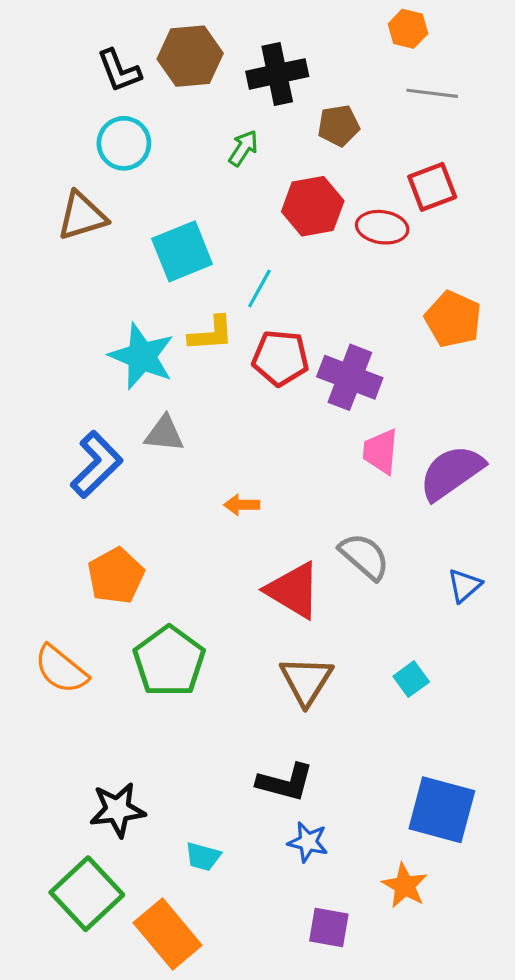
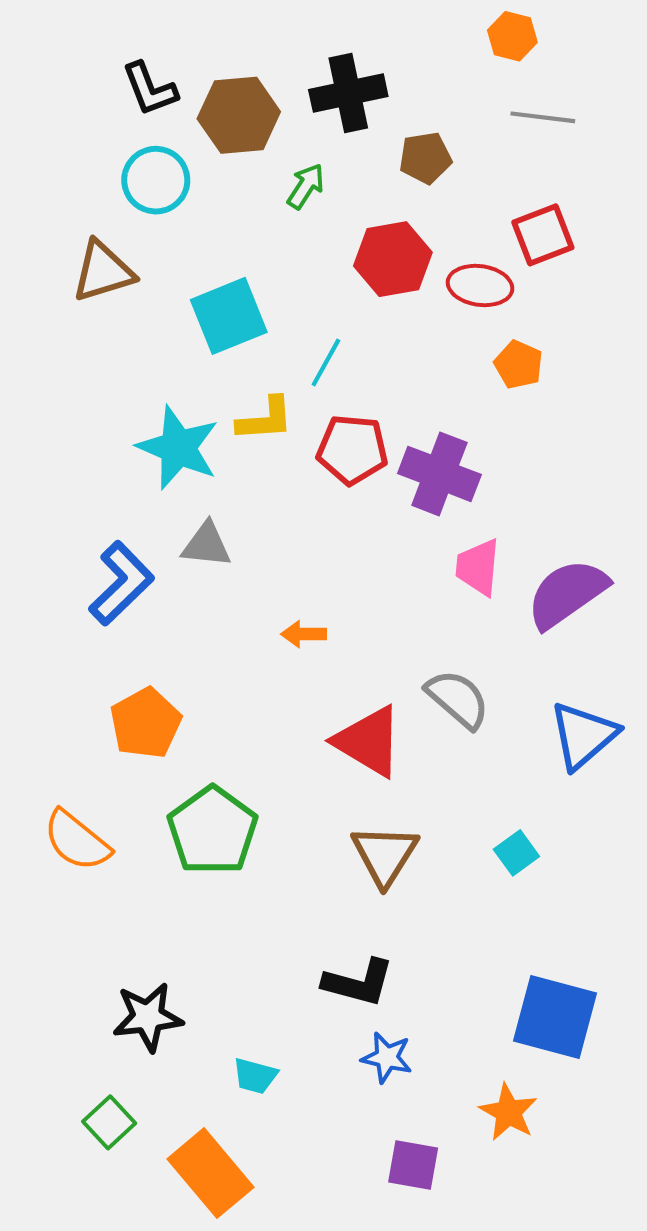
brown hexagon: (190, 56) -> (239, 115), moved
orange pentagon: (453, 319) -> (519, 365), moved, size x0.7
blue triangle: (464, 585) -> (583, 735), size x1.6
green square: (87, 894) -> (109, 1122), size x0.6

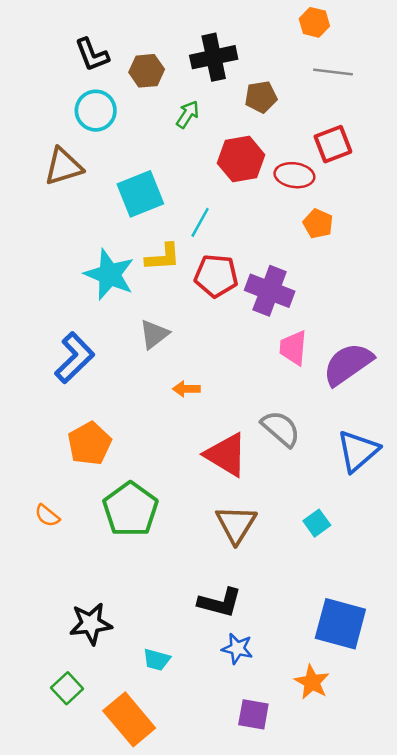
brown hexagon: (239, 115) -> (147, 71), size x0.7
gray triangle: (206, 545) -> (154, 334), moved, turned -44
orange semicircle: (77, 841) -> (47, 516), size x0.6

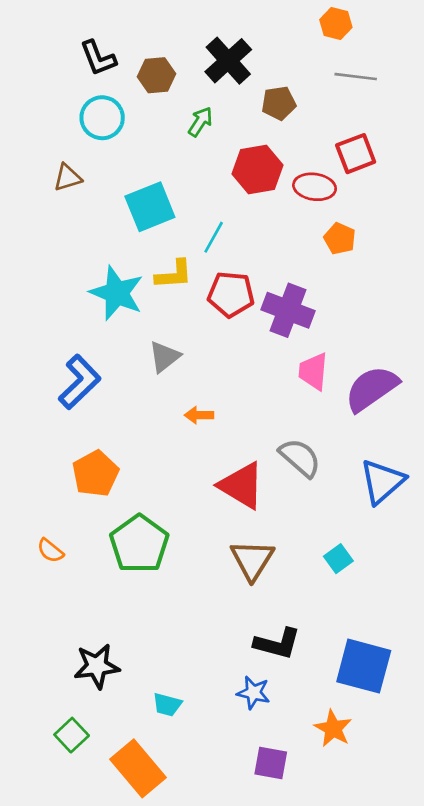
black cross: (214, 57) -> (228, 61), turned -30
brown triangle: (63, 166) -> (68, 177), size x0.7
black L-shape: (220, 603) -> (277, 644), moved

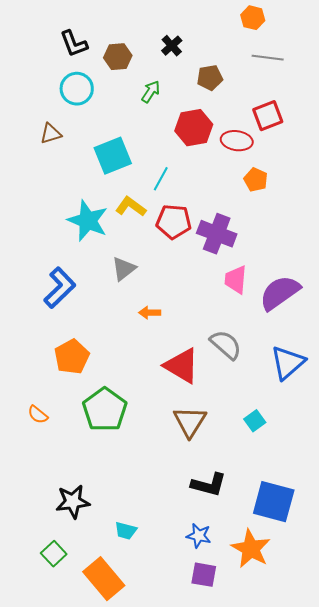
black cross: (228, 61) -> (172, 46), size x0.6
yellow L-shape: (174, 274) -> (131, 207), turned -140
blue star: (253, 693) -> (199, 536), moved
orange star: (333, 728) -> (251, 549), size x1.4

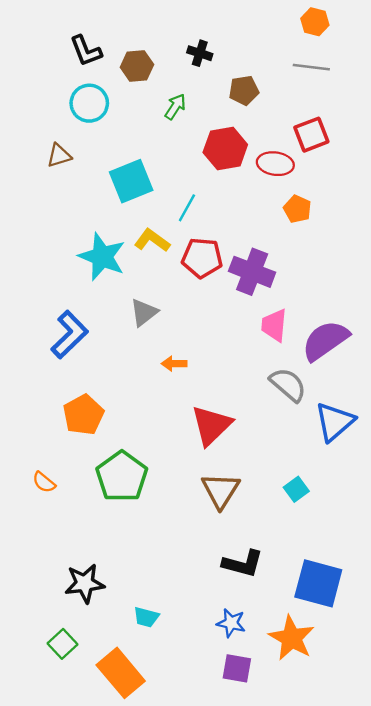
orange hexagon: (253, 18) -> (315, 22), moved
black cross: (172, 46) -> (200, 53), turned -30
gray semicircle: (226, 345) -> (288, 385), moved
red triangle: (182, 366) -> (211, 425), turned 45

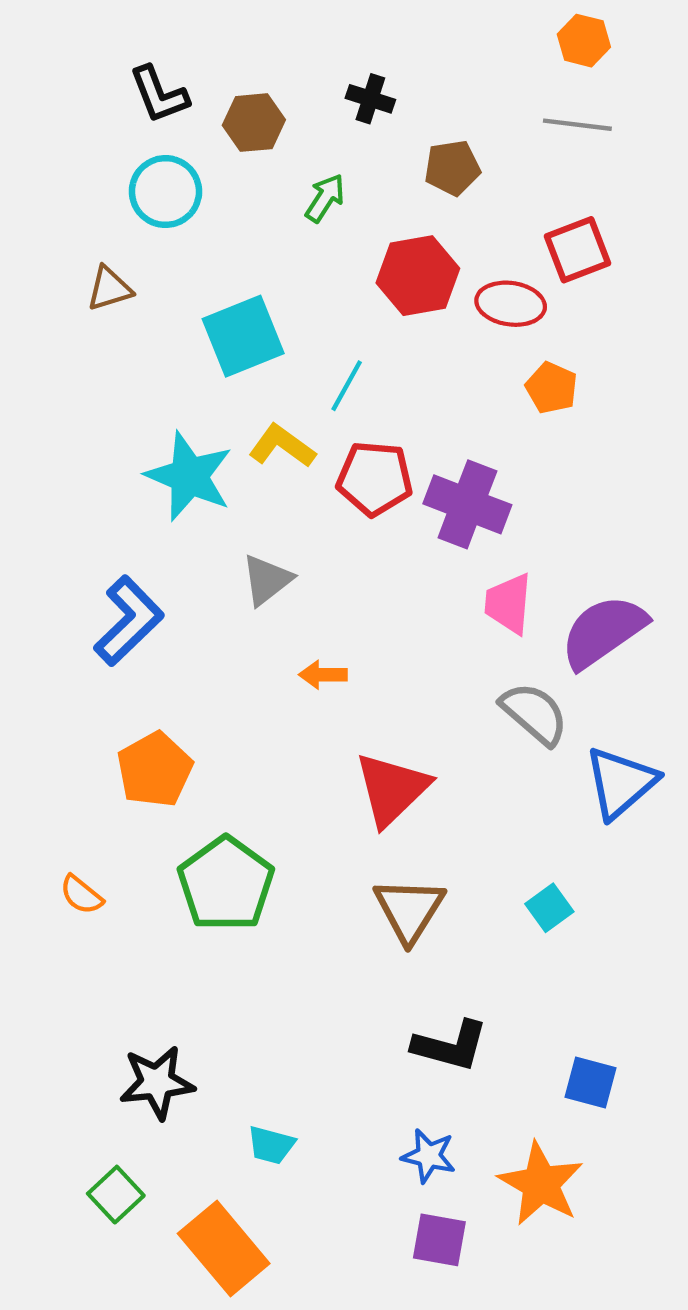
blue square: (318, 583) -> (590, 1082), size x0.6

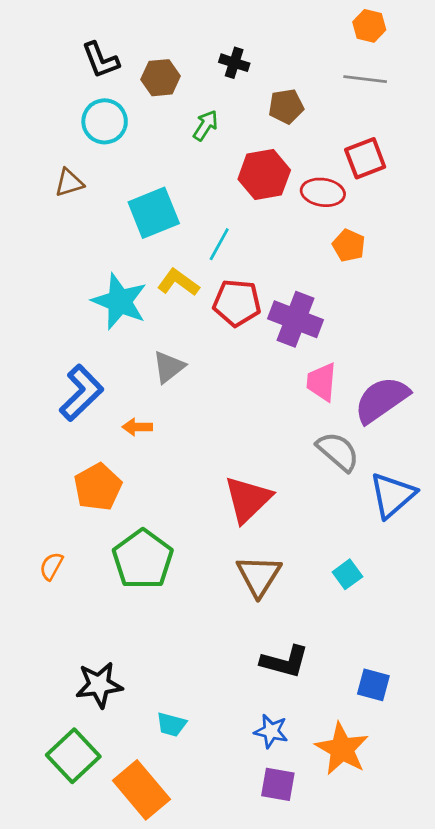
orange arrow: (323, 675) -> (137, 427), moved
orange semicircle: (81, 895) -> (51, 566), turned 80
green square: (116, 1195) -> (73, 756), size x1.5

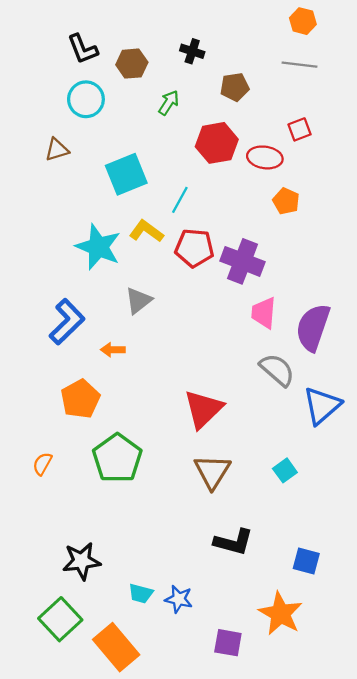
red square: (365, 158) -> (300, 129), size x0.7
purple semicircle: (382, 400) -> (313, 327), turned -36
blue star: (271, 731) -> (179, 599), moved

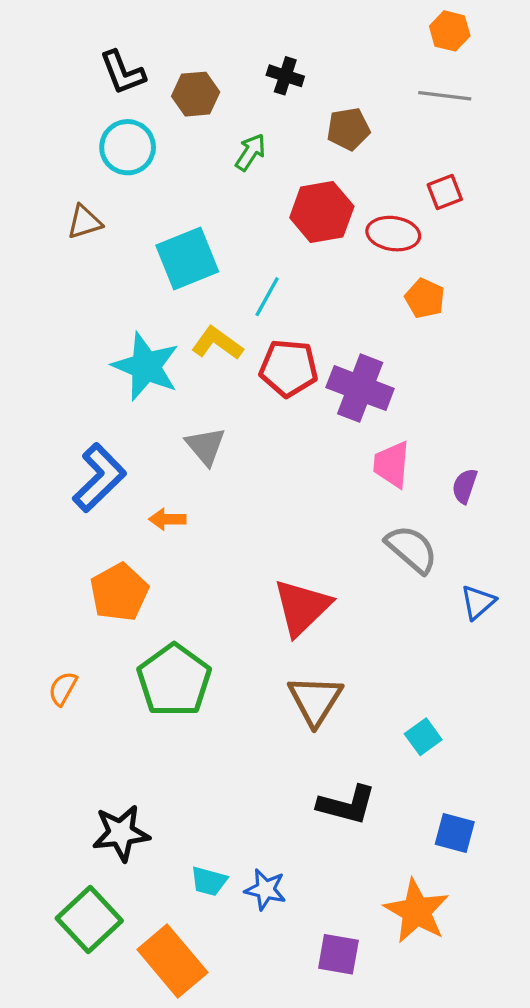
gray triangle: (139, 301) -> (206, 446), turned -32
purple semicircle: (313, 327) -> (465, 486), size x0.5
blue triangle: (322, 406) -> (478, 602), size x0.6
cyan square: (285, 470) -> (423, 737), moved

